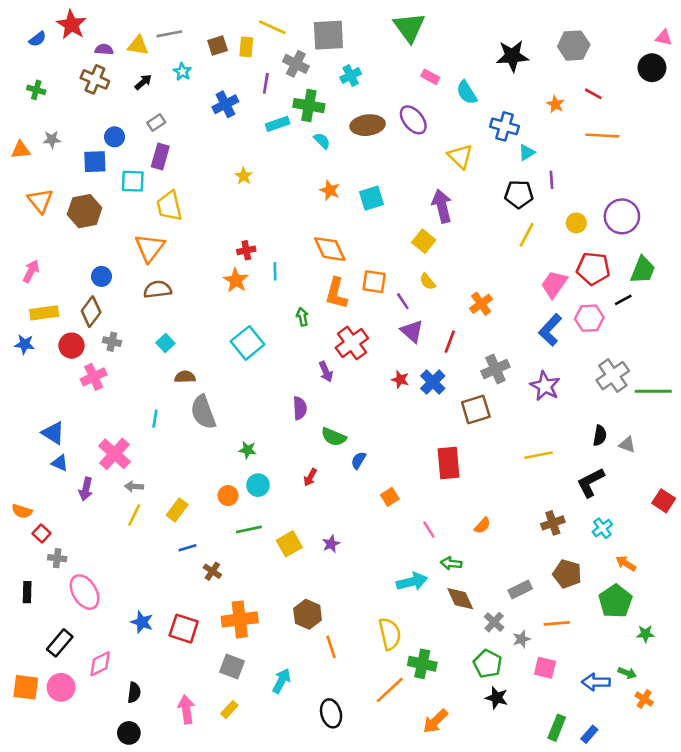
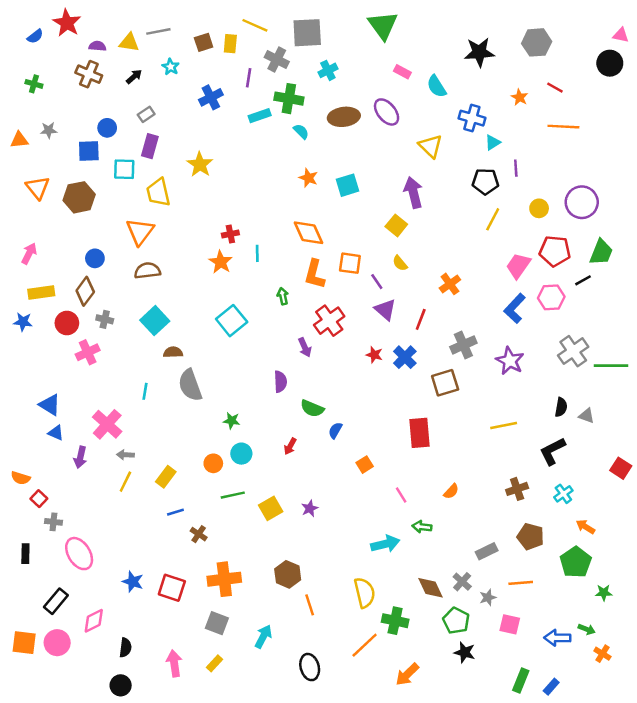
yellow star: (244, 176) -> (200, 164), moved, size x1.5
cyan square: (165, 343) -> (155, 321), size x1.6
brown diamond: (460, 599) -> (430, 588), moved

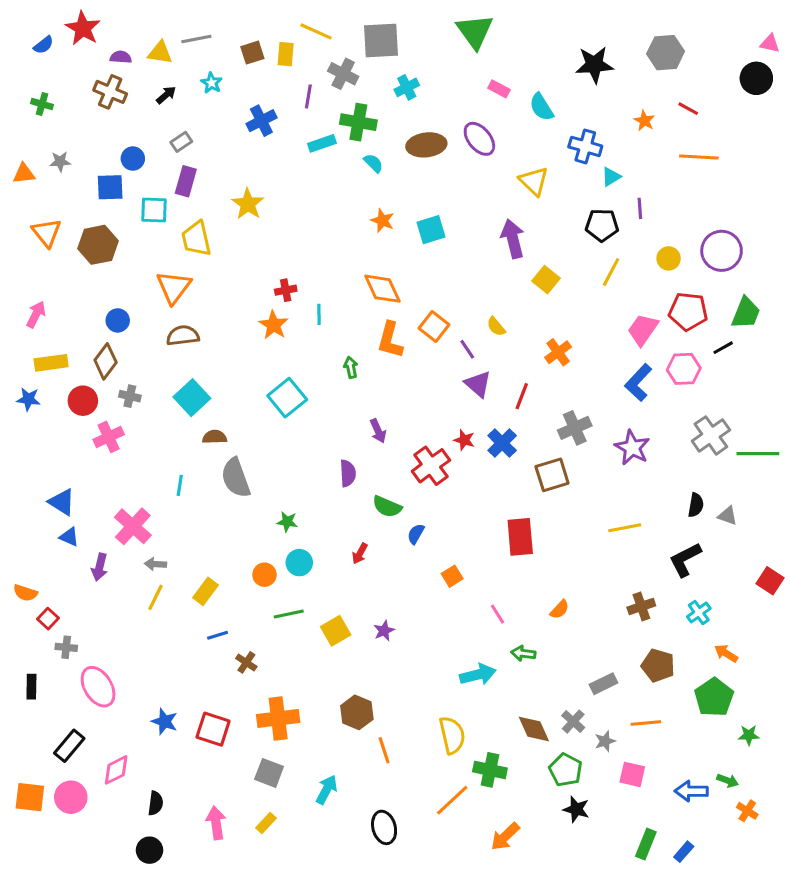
yellow square: (396, 225) -> (546, 280), moved
orange square: (350, 263) -> (434, 327), turned 30
red cross: (329, 321) -> (431, 466), moved

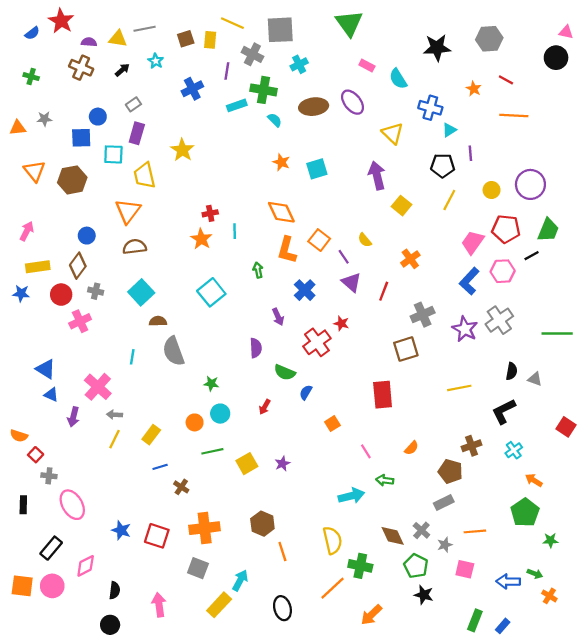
gray cross: (711, 435) -> (499, 320), moved
blue cross: (502, 443) -> (305, 290), moved
brown pentagon: (658, 666) -> (450, 471), moved
yellow rectangle: (266, 823) -> (219, 605), moved, size x1.6

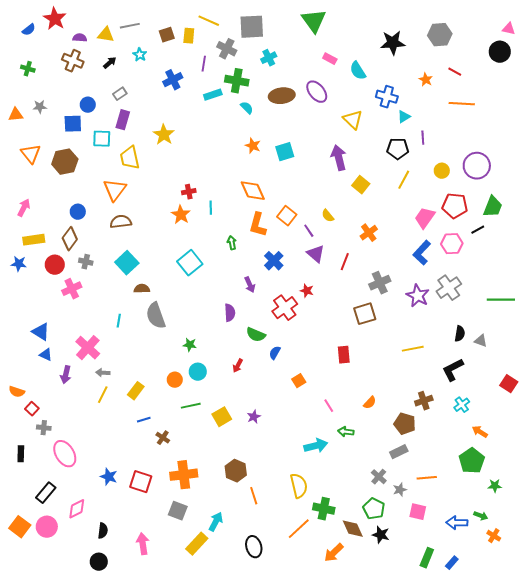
red rectangle: (383, 395) -> (344, 355), size x0.7
brown diamond: (393, 536) -> (353, 529), moved
orange square: (22, 586) -> (20, 527), turned 30

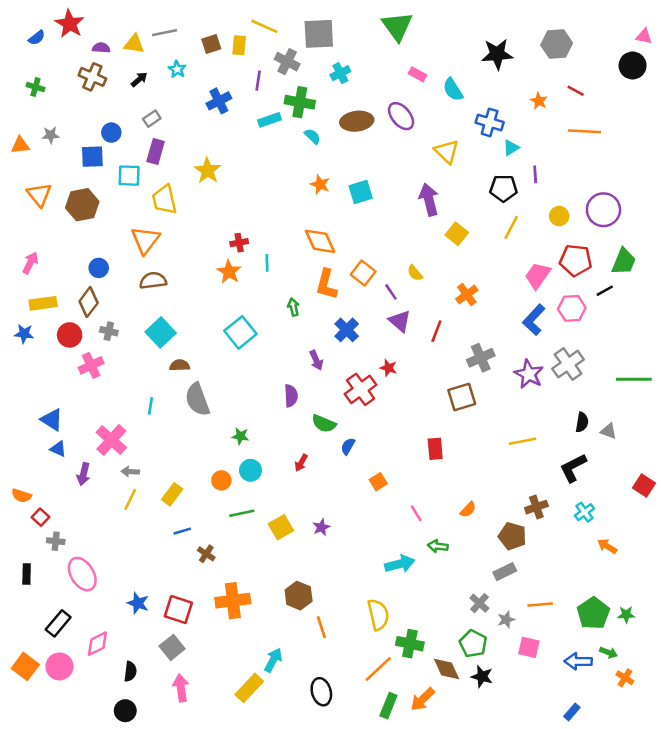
green pentagon: (472, 461) -> (593, 613), moved
gray square: (178, 511) -> (172, 647), moved, turned 30
green rectangle: (427, 558) -> (388, 706), moved

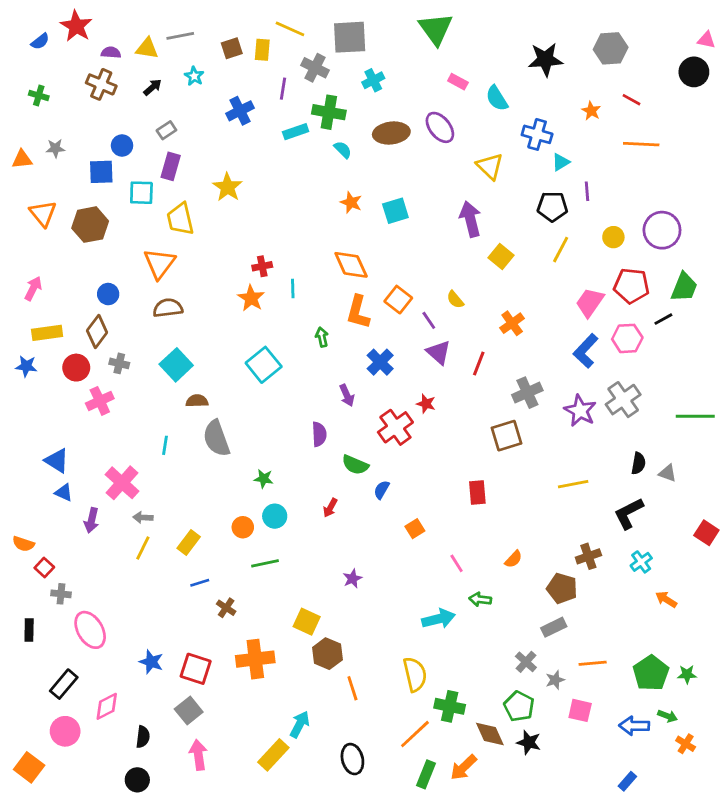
yellow square: (281, 527) -> (307, 622), moved, turned -35
orange square: (25, 666) -> (29, 767), moved

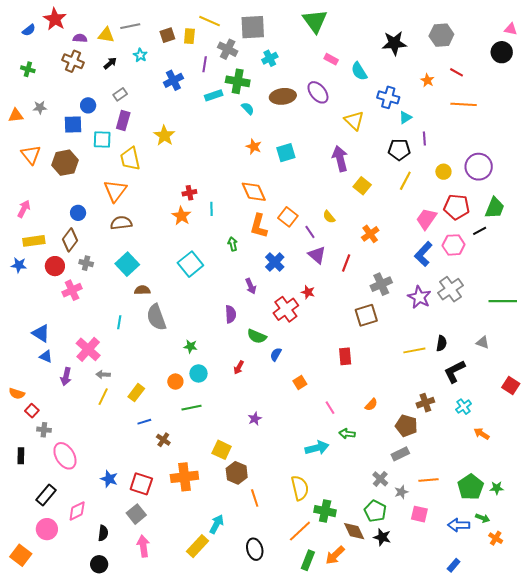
black semicircle: (638, 463) -> (441, 343), moved

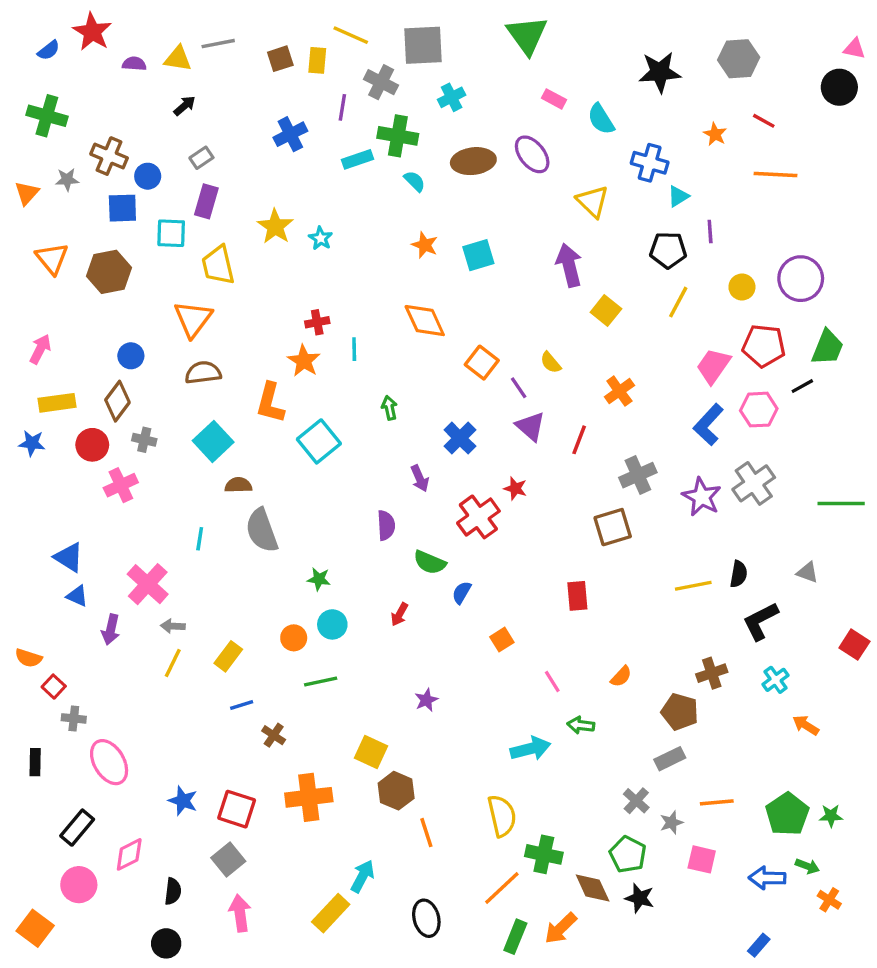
cyan star: (140, 55) -> (321, 238), moved
brown cross: (73, 61) -> (109, 156), moved
green cross: (28, 69) -> (47, 116), size x1.6
orange triangle: (16, 115) -> (27, 193), turned -42
orange L-shape: (259, 226) -> (270, 403), moved

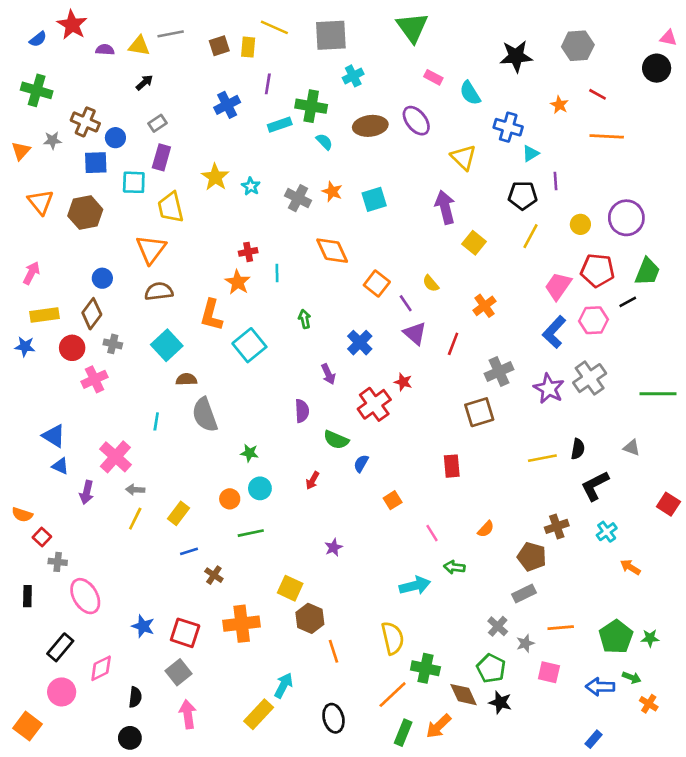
gray cross: (381, 82) -> (298, 198), moved

